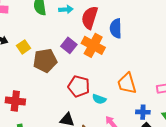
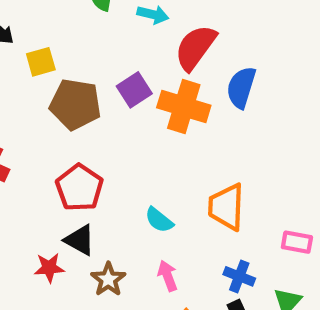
orange cross: (93, 45) -> (184, 107), turned -30
red pentagon: (79, 86) -> (79, 188), moved

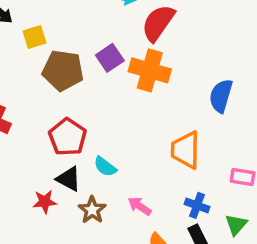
blue semicircle: (241, 87) -> (221, 96), moved
cyan semicircle: (159, 220) -> (105, 167), moved
pink arrow: (168, 276) -> (140, 206), turned -35

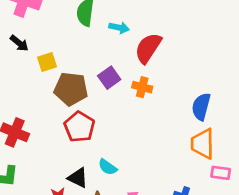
orange cross: (150, 70) -> (142, 87), size x0.6
red pentagon: (68, 137) -> (79, 127), moved
orange trapezoid: (186, 150) -> (203, 144), moved

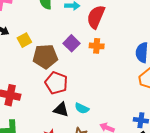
black triangle: (78, 178) -> (61, 110), moved

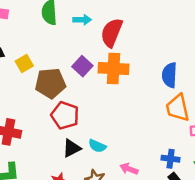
orange cross: (97, 46) -> (114, 68), size x1.6
black triangle: (61, 110) -> (72, 148), turned -42

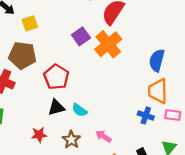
orange cross: (114, 68) -> (108, 44), turned 36
brown pentagon: (50, 83) -> (22, 55), moved
blue cross: (171, 159) -> (146, 115), moved

